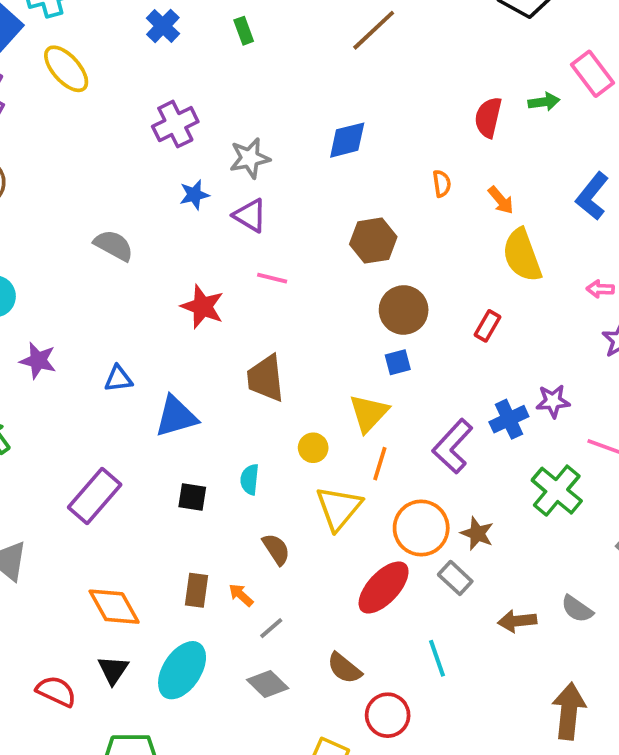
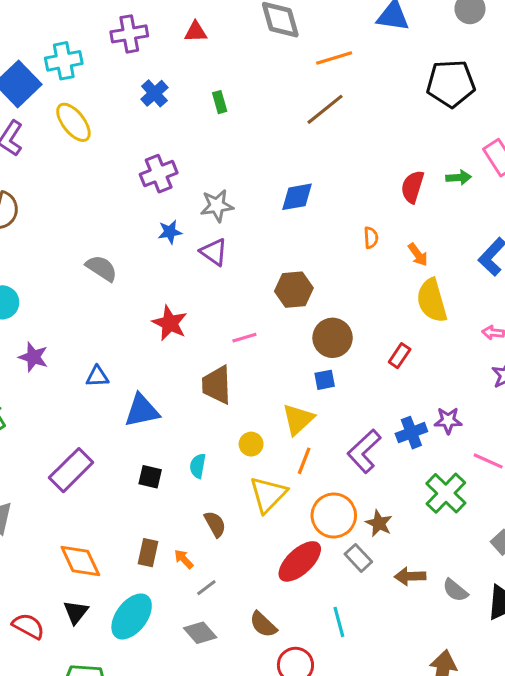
brown hexagon: (373, 241) -> (294, 290), moved
pink line: (272, 278) -> (244, 338), moved, turned -35
brown arrow: (517, 621) -> (410, 576), moved

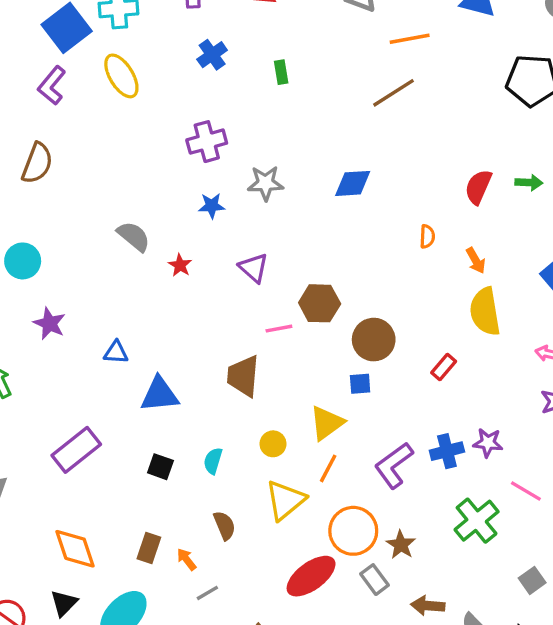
purple triangle: (214, 252) -> (254, 268), moved
brown hexagon: (294, 290) -> (320, 303), moved
red star: (170, 323) -> (180, 265), moved, size x0.6

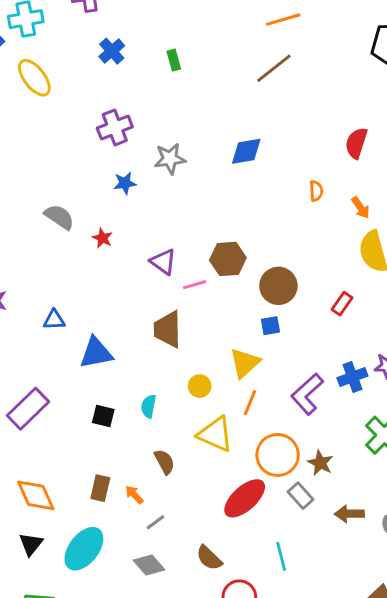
purple triangle: (254, 268) -> (163, 262), moved
yellow triangle: (285, 500) -> (215, 434), turned -51

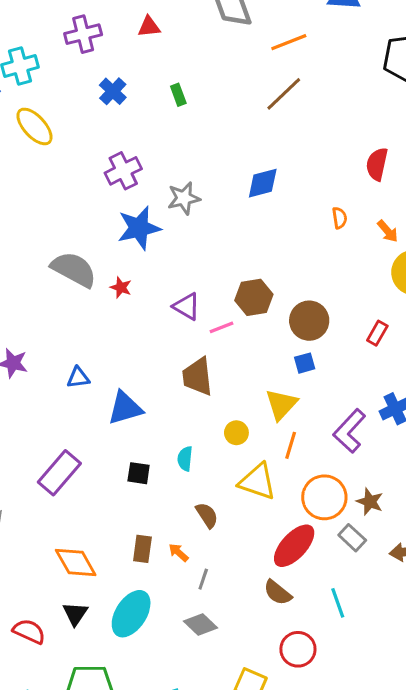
blue star: (125, 183) -> (139, 228), size x1.8
gray semicircle: (59, 217) -> (74, 269), size x1.4
gray line: (155, 522) -> (203, 579), turned -30
brown semicircle: (209, 558) -> (278, 593), moved

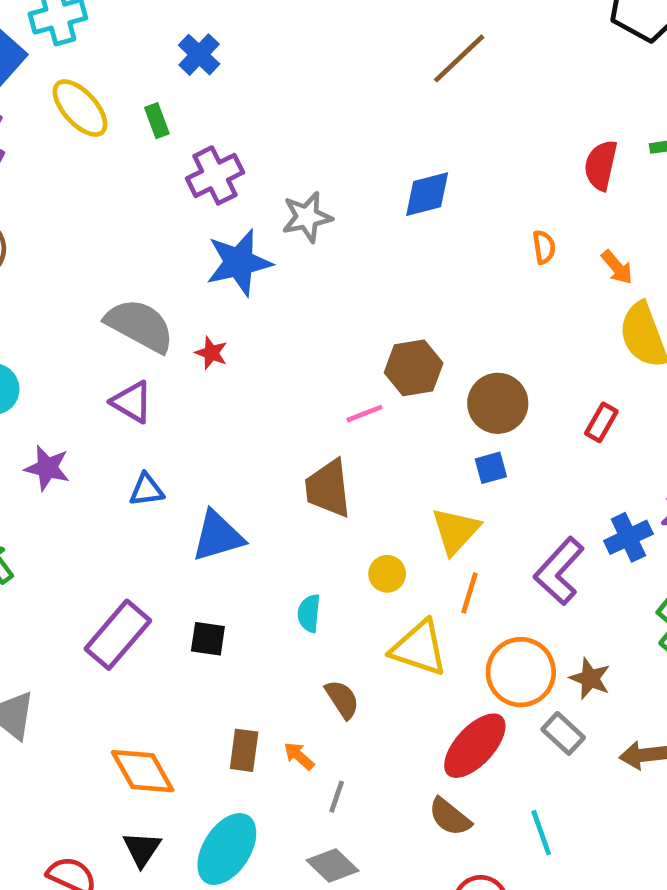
green rectangle: (178, 95) -> (157, 121), moved
purple triangle: (187, 306) -> (132, 402), moved
black square: (139, 473) -> (208, 639), moved

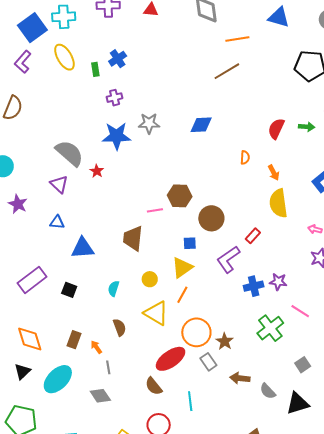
blue cross: (199, 55) -> (118, 59), moved
purple cross: (215, 175) -> (115, 98), size x0.7
blue square: (491, 468) -> (190, 243), moved
purple L-shape: (559, 571) -> (228, 259), moved
gray line: (337, 797) -> (108, 367), turned -40

